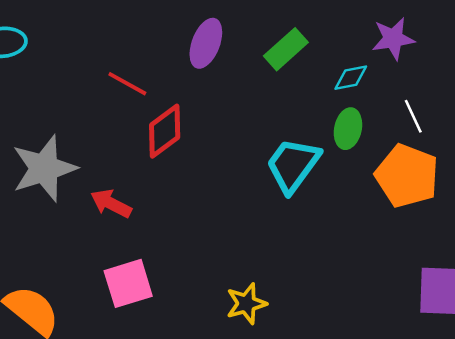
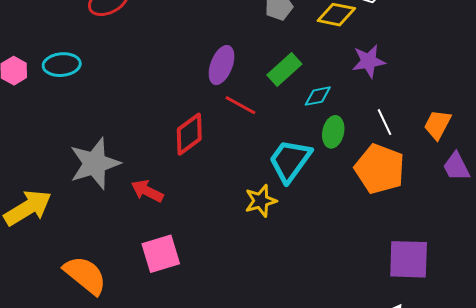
cyan diamond: (351, 78) -> (318, 96), moved
red line: (127, 84) -> (240, 105), moved
yellow star: (246, 304) -> (261, 201), moved

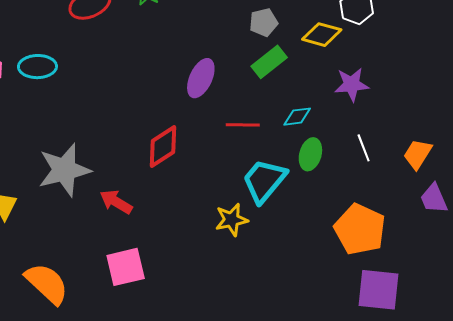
green rectangle: (284, 69) -> (269, 62), moved
red line: (240, 105) -> (243, 125), moved, turned -32
orange pentagon: (380, 169) -> (360, 229), moved

